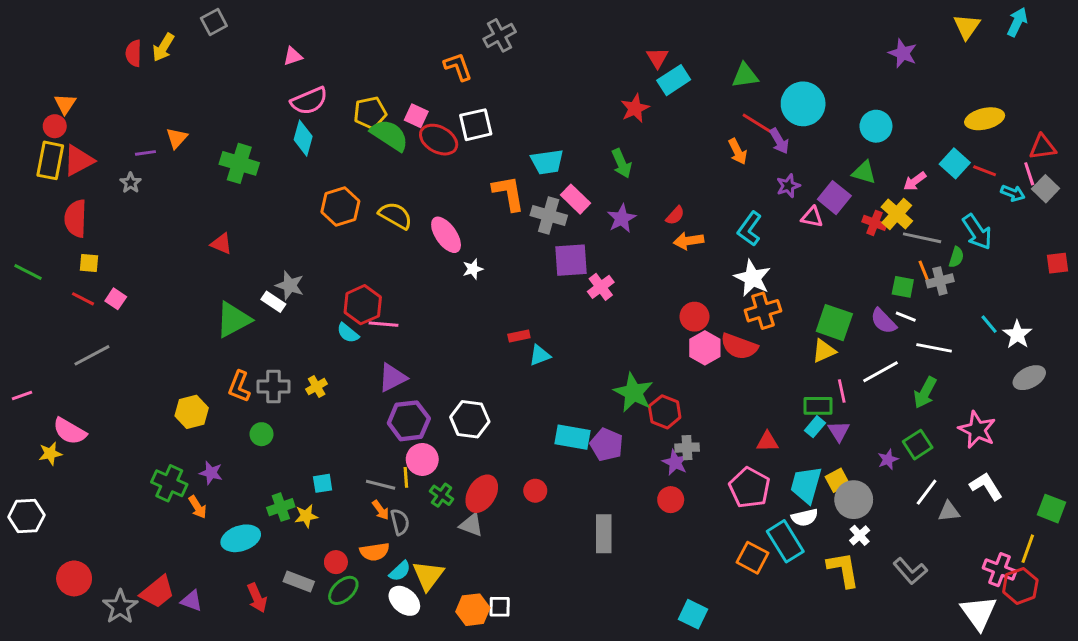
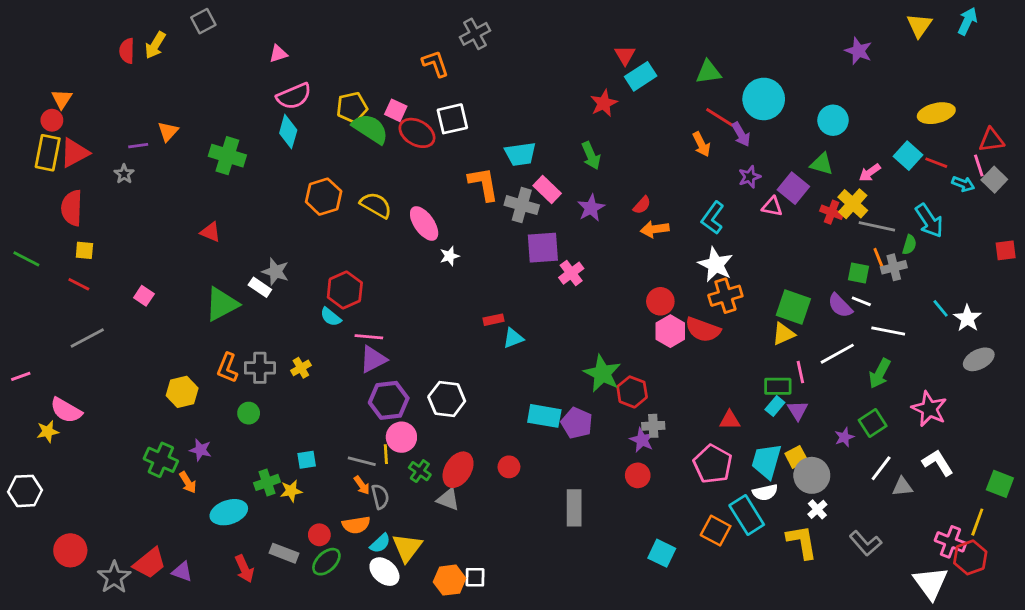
pink square: (116, 299) -> (144, 296), moved
pink line: (384, 324) -> (369, 337), moved
cyan square: (693, 614) -> (662, 553), moved

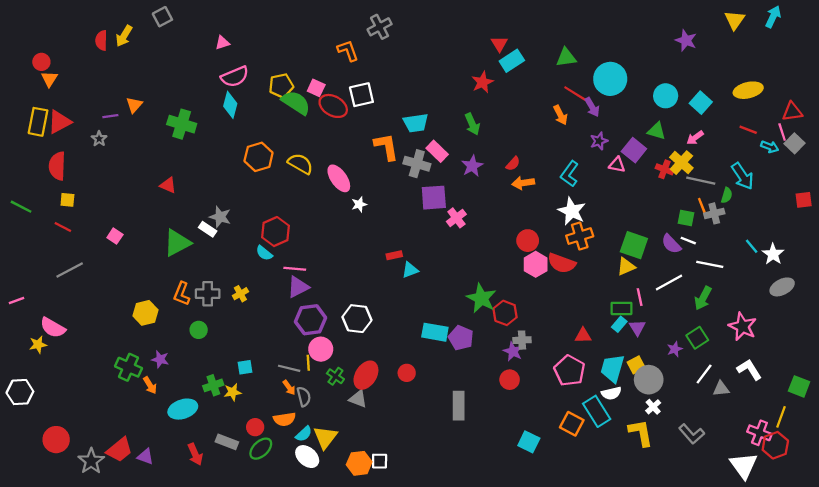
red circle: (52, 120) -> (41, 62), moved
cyan square: (908, 156) -> (701, 103), moved

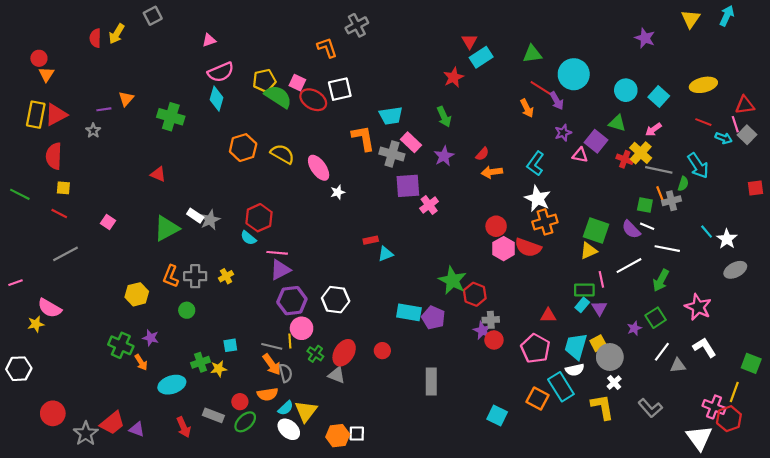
gray star: (220, 217) -> (210, 220), moved, turned 30
red circle: (510, 380) -> (494, 340), moved
orange arrow: (289, 388) -> (272, 364), size x1.5

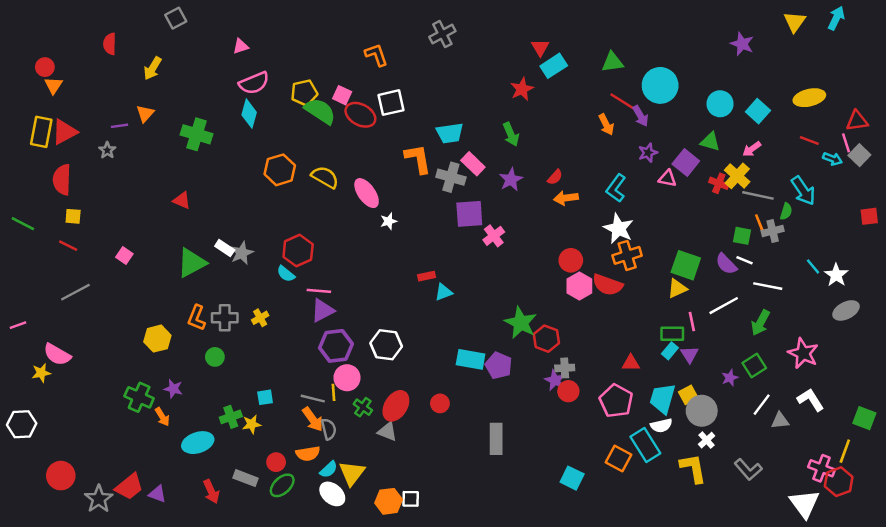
gray cross: (357, 25) -> (442, 34), moved
yellow arrow: (117, 34) -> (153, 68), moved

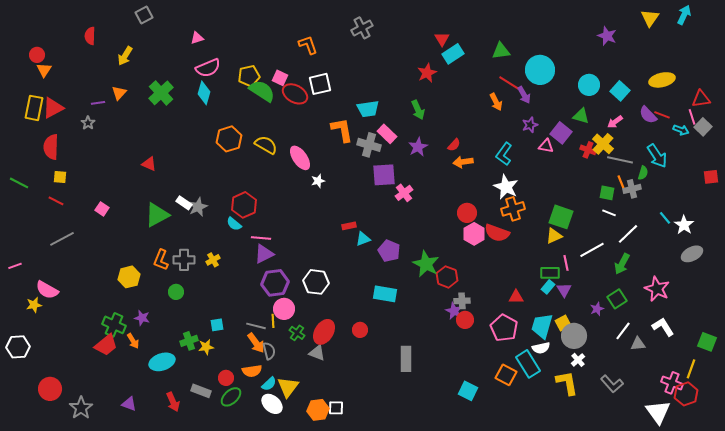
green cross: (197, 134) -> (161, 93), moved, turned 30
purple semicircle: (726, 264) -> (648, 115), moved
white line: (768, 286) -> (628, 234), turned -55
purple pentagon: (499, 366) -> (389, 251), moved
red trapezoid: (129, 487) -> (106, 345), moved

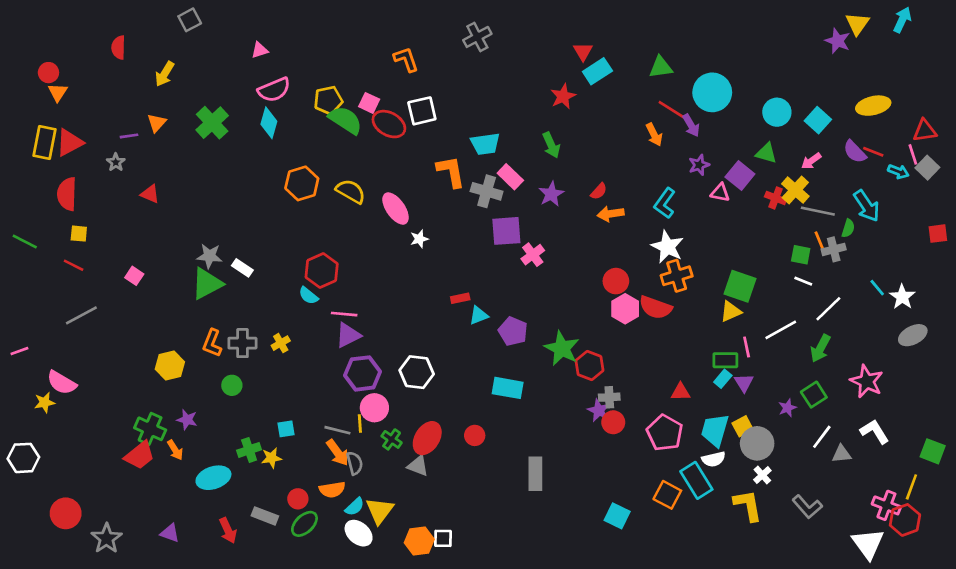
purple star: (607, 36) -> (838, 41), moved
red triangle: (149, 164) -> (150, 194), moved
gray star: (198, 207) -> (209, 256), moved, turned 30

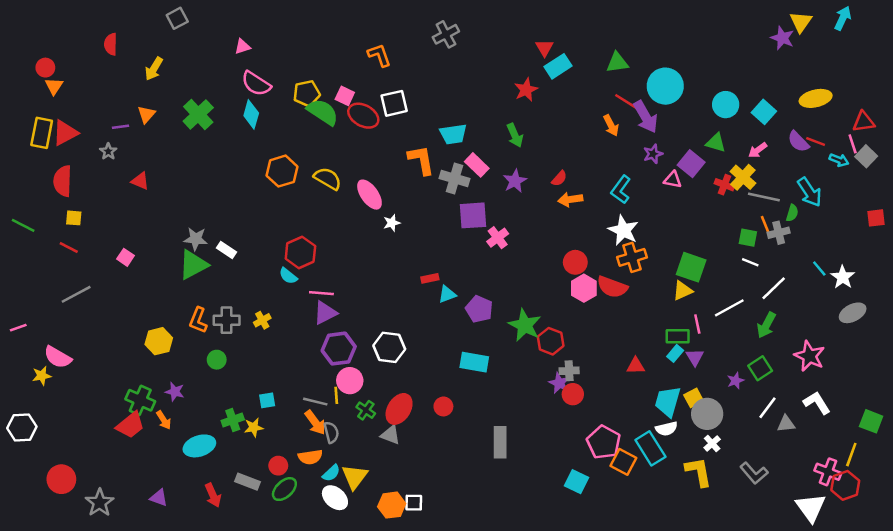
pink semicircle: (274, 90) -> (256, 84), turned 56
purple arrow: (691, 125) -> (646, 117), size x1.5
pink pentagon: (665, 433) -> (604, 442), moved

